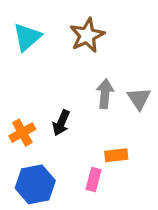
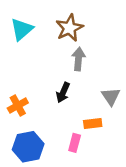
gray arrow: (105, 94) -> (78, 59), moved
gray triangle: (139, 99) -> (111, 96), moved
black arrow: (61, 123) -> (63, 93), moved

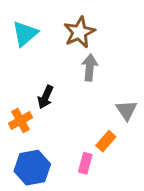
black arrow: (63, 93) -> (46, 97), moved
orange rectangle: (93, 124) -> (106, 141), turned -42

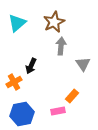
gray triangle: (126, 110) -> (83, 64), moved
pink rectangle: (85, 163) -> (58, 111), turned 64

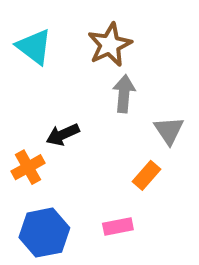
cyan triangle: (17, 23) -> (34, 47), turned -42
black arrow: (31, 66) -> (63, 135), turned 42
orange rectangle: (72, 96) -> (146, 175), moved

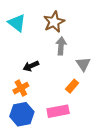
orange cross: (28, 167) -> (21, 88), moved
pink rectangle: (118, 226) -> (58, 111), size x1.5

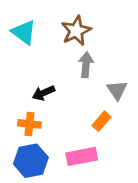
orange cross: (21, 88) -> (29, 124), turned 35

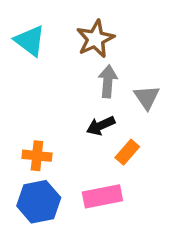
gray triangle: (117, 90) -> (147, 97), moved
black arrow: (44, 93) -> (101, 126), moved

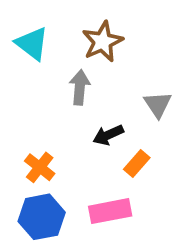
gray arrow: (108, 81) -> (80, 87), moved
orange cross: (37, 156) -> (40, 167), turned 32

